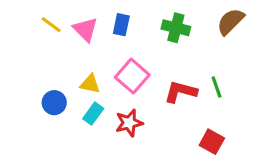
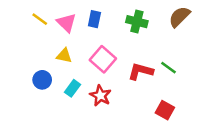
yellow triangle: (90, 84) -> (64, 56), moved
green line: (216, 87) -> (168, 68), turned -35
red star: (129, 123) -> (100, 96), turned -30

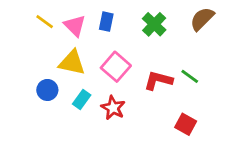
green cross: (137, 22) -> (154, 24), turned 30
yellow triangle: (64, 56) -> (72, 63), size x1.5

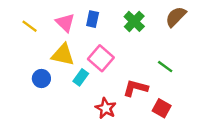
yellow line: (45, 22) -> (30, 26), moved
red L-shape: (158, 80) -> (135, 88), moved
cyan rectangle: (82, 100) -> (81, 77), moved
red star: (113, 108) -> (106, 108), moved

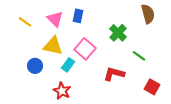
brown semicircle: (176, 17) -> (148, 14), turned 120
green cross: (134, 21) -> (118, 33), moved
red star: (106, 108) -> (62, 91), moved
red square: (162, 108) -> (152, 87), moved

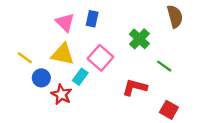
yellow line: (25, 22) -> (25, 58), moved
red square: (152, 87) -> (169, 110), moved
red star: (62, 91) -> (61, 94), moved

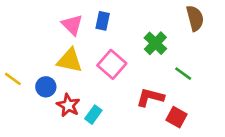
yellow line: (25, 58) -> (13, 79), moved
cyan rectangle: (80, 77) -> (93, 115), moved
red square: (169, 110) -> (177, 117), moved

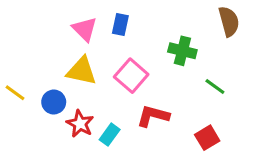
green cross: (155, 43) -> (182, 51), turned -30
red L-shape: (150, 97) -> (153, 116), moved
red square: (177, 117) -> (207, 138), turned 30

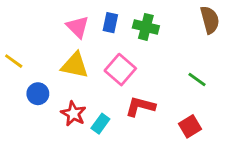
green cross: (182, 51) -> (146, 27), moved
yellow line: (15, 93) -> (14, 61), moved
blue circle: (54, 102) -> (38, 94), moved

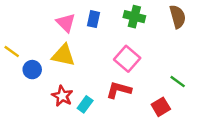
green cross: (146, 27) -> (134, 17), moved
pink square: (120, 70) -> (127, 59), moved
green line: (197, 79) -> (178, 82), moved
blue circle: (38, 94) -> (32, 70), moved

